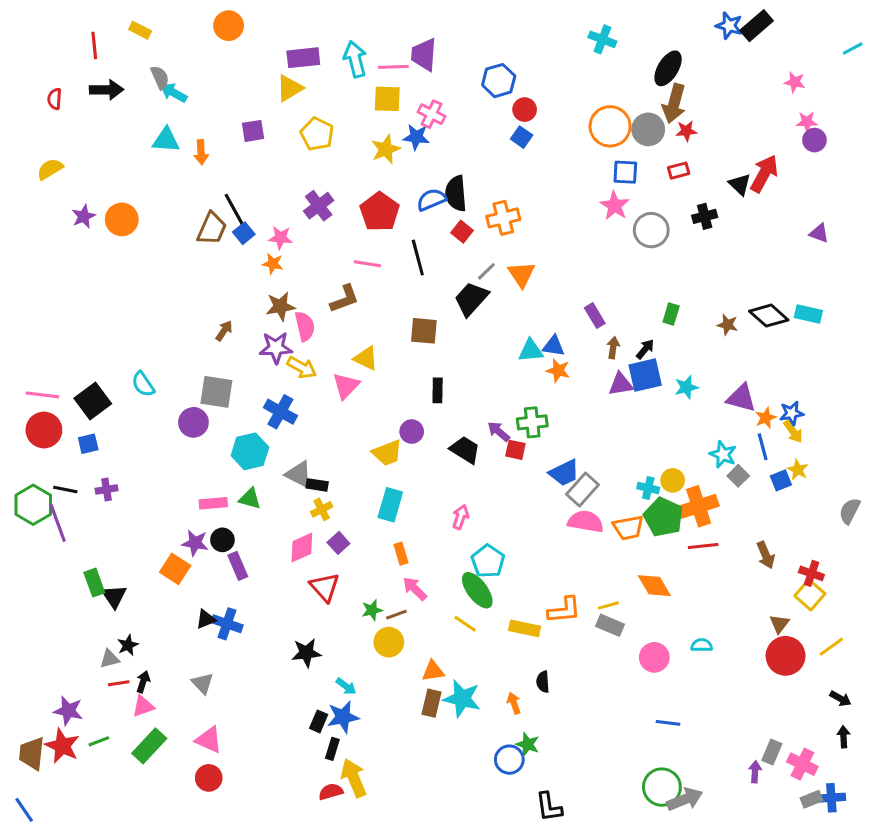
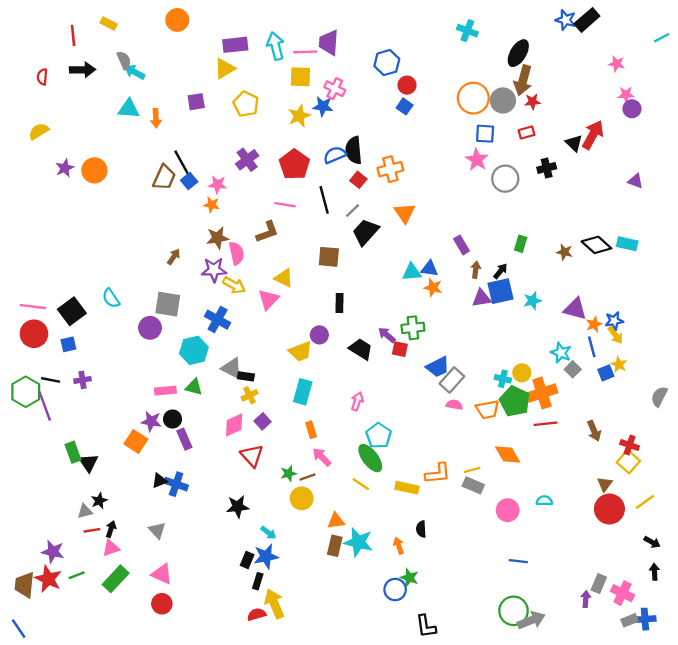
gray line: (486, 271) -> (352, 211), moved
pink semicircle: (586, 522) -> (454, 405), size x0.6

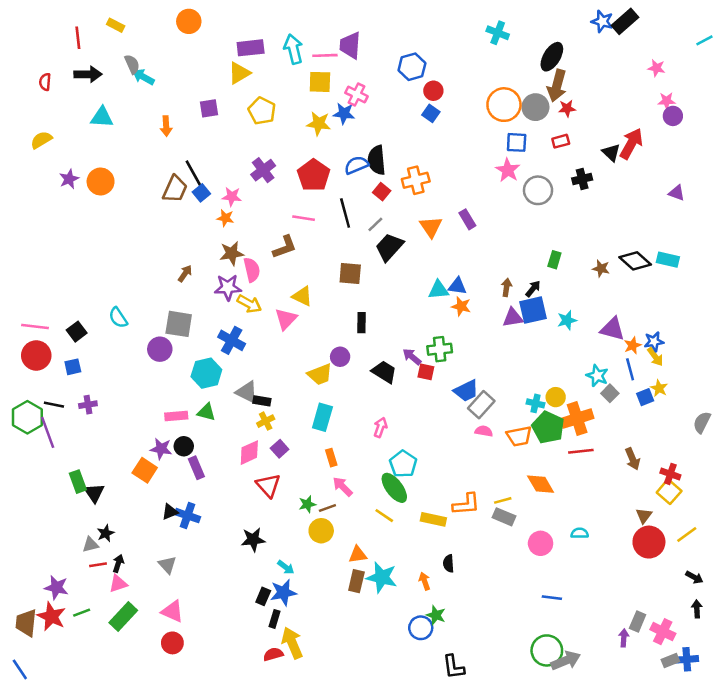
cyan triangle: (129, 109) -> (102, 117), moved
yellow star: (299, 116) -> (319, 124), turned 30
purple rectangle: (461, 245) -> (467, 219), moved
black square: (72, 311) -> (77, 332), size x0.7

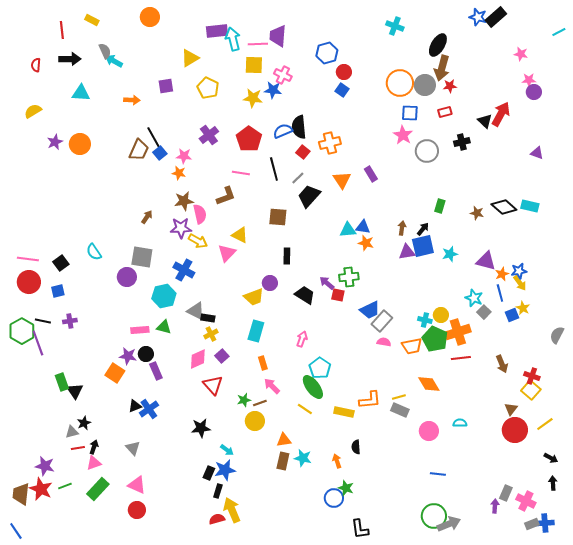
purple rectangle: (251, 48) -> (217, 31), moved
orange arrow: (166, 126) -> (132, 100), turned -84
blue cross: (188, 516) -> (149, 409), turned 36
cyan star: (382, 577) -> (303, 458), size x0.7

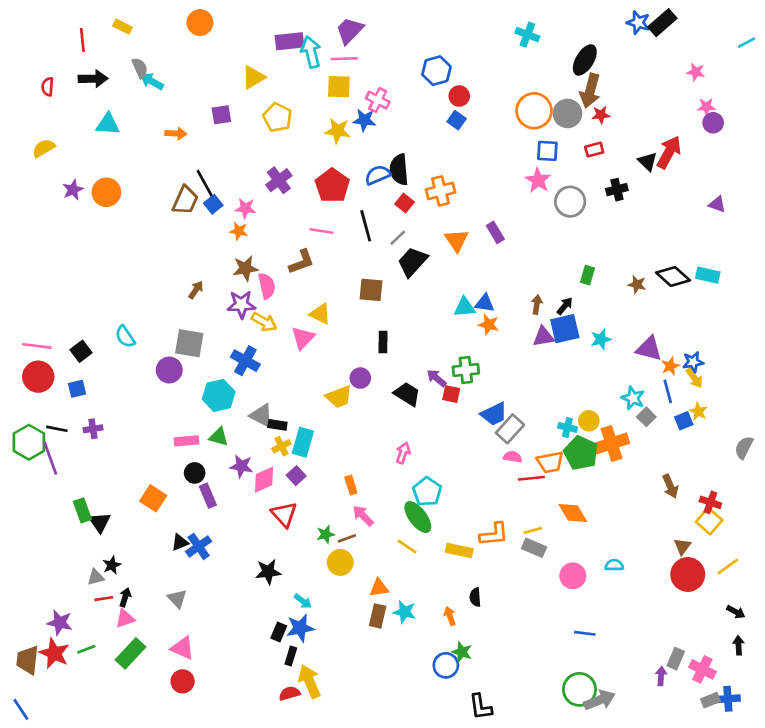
purple trapezoid: (278, 36) -> (350, 31), moved, turned 40
cyan rectangle: (256, 331) -> (303, 442), moved
purple star: (128, 356) -> (241, 466), moved
red line: (461, 358) -> (531, 478), moved

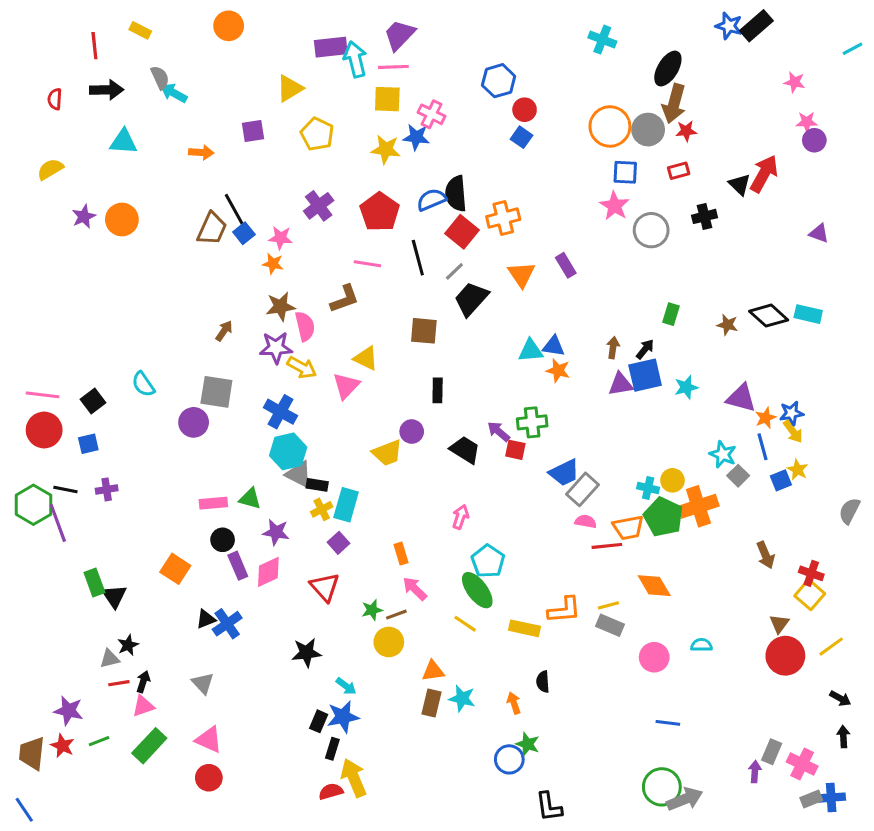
red square: (404, 203) -> (462, 232), size x1.5
cyan hexagon: (219, 395) -> (288, 451), moved
pink diamond: (264, 480) -> (268, 572), moved
red star: (54, 653) -> (62, 746), size x0.7

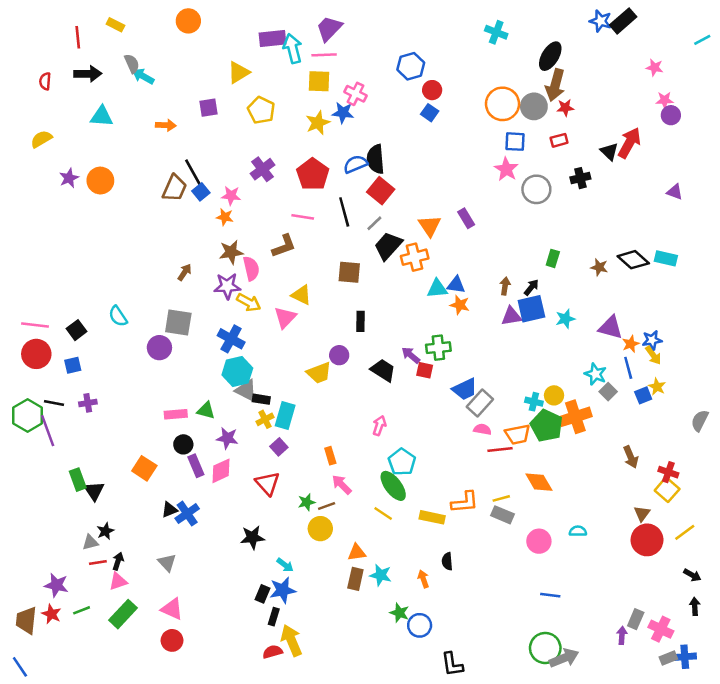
yellow star: (386, 149) -> (318, 123), turned -30
orange cross: (503, 218) -> (415, 257), moved
green star: (528, 744) -> (399, 613), moved

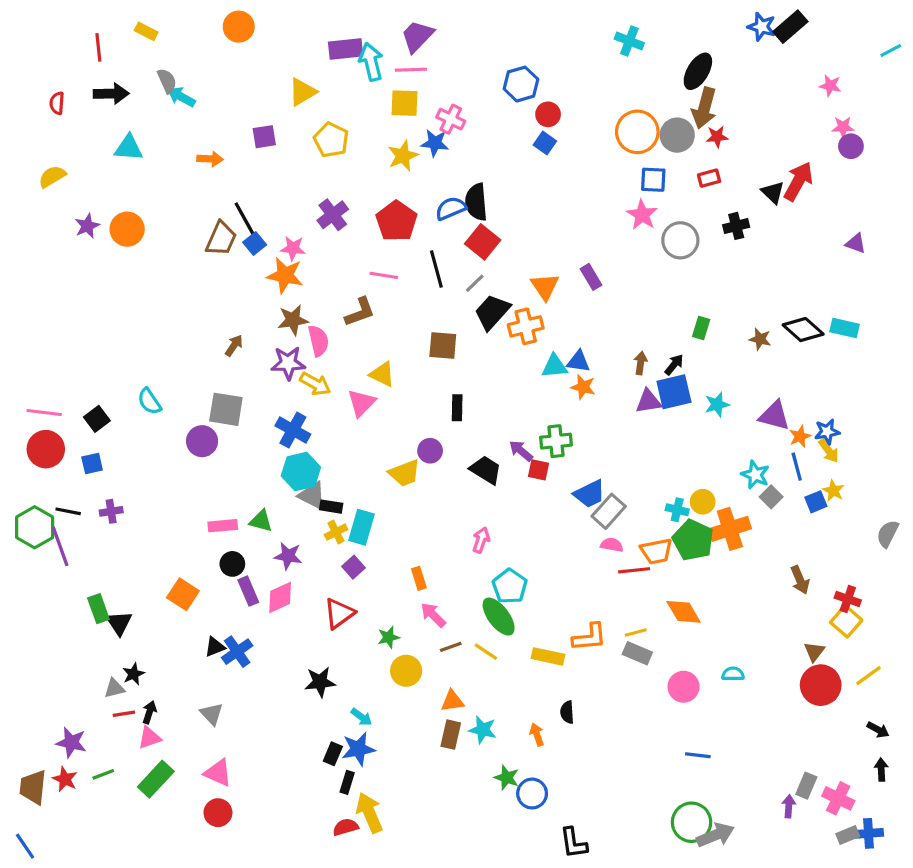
orange star: (225, 217) -> (285, 275), size x1.6
red triangle: (268, 483) -> (339, 613), turned 36
brown line: (327, 506) -> (451, 647), moved

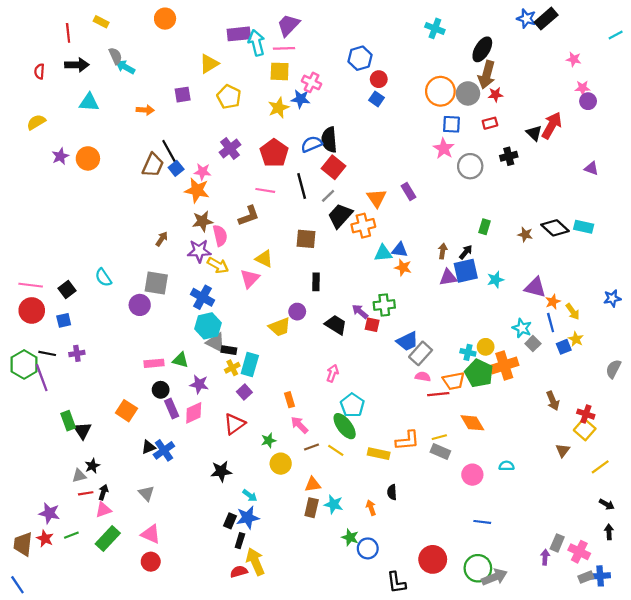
blue star: (827, 432) -> (612, 298), moved
red circle: (821, 685) -> (433, 559), moved

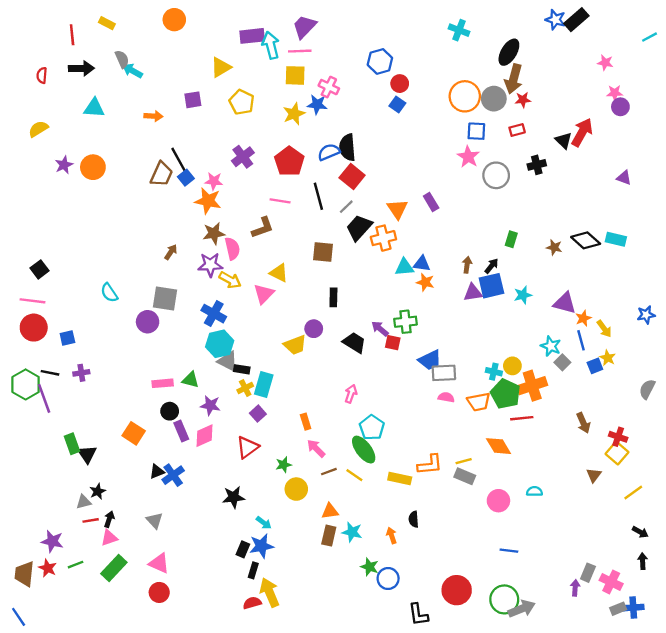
black square: (67, 290) -> (40, 269), moved
gray rectangle: (421, 353) -> (444, 373), turned 45
red line: (438, 394) -> (522, 418), moved

